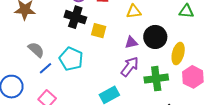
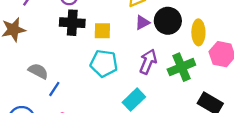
purple triangle: (131, 43) -> (142, 23), moved
cyan pentagon: (71, 59) -> (104, 63), moved

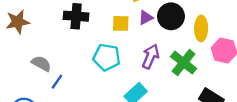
yellow square: (102, 31) -> (121, 23), moved
green cross: (181, 67) -> (184, 63), turned -30

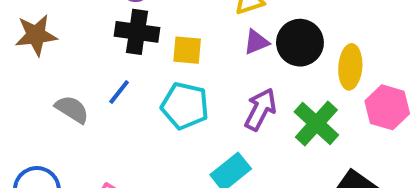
yellow square: (121, 23) -> (187, 50), moved
blue line: (57, 82) -> (119, 92), moved

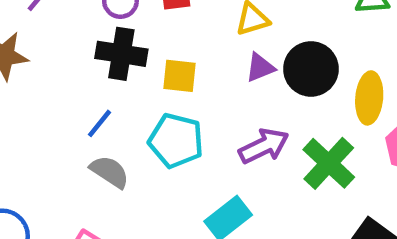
gray semicircle: (72, 109) -> (110, 172), moved
purple arrow: (260, 109) -> (264, 146), turned 36

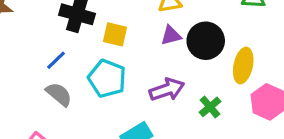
green cross: (329, 163) -> (210, 107), size x0.6

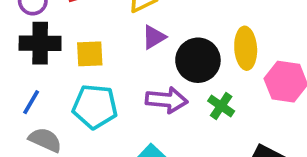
black circle: (206, 41) -> (198, 60), moved
purple arrow: (167, 90) -> (167, 100), turned 40

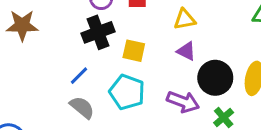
purple triangle: (154, 37) -> (186, 51), turned 42
black cross: (40, 43) -> (98, 32), turned -36

